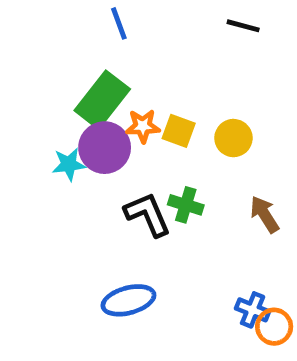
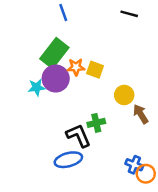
yellow circle: (233, 138) -> (124, 95), moved
green cross: (186, 205) -> (96, 123), moved, turned -30
black L-shape: (148, 214) -> (78, 136), moved

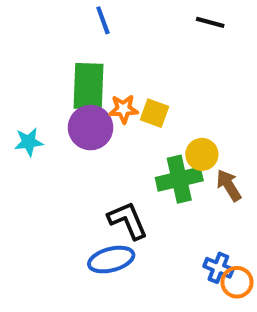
green rectangle: (54, 53) -> (88, 86), turned -36
cyan star: (37, 87) -> (29, 142), moved
green cross: (96, 123) -> (179, 179), moved, size x1.5

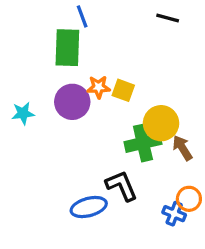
green rectangle: (88, 86) -> (67, 48), moved
yellow circle: (202, 154) -> (161, 123), size x1.4
black L-shape: (128, 220) -> (122, 186), moved
orange circle: (237, 282) -> (189, 199), moved

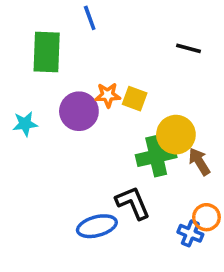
black line: (168, 18) -> (189, 48), moved
green rectangle: (67, 48) -> (47, 52), moved

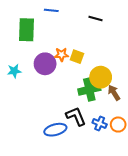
blue line: (90, 18) -> (51, 10), turned -64
black line: (189, 48) -> (95, 19), moved
blue cross: (190, 233) -> (100, 124), moved

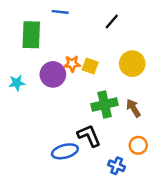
black line: (95, 19) -> (112, 22), turned -64
yellow circle: (101, 77) -> (132, 64), moved
blue cross: (100, 124) -> (117, 166), moved

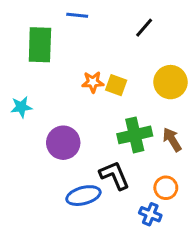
purple circle: (53, 74) -> (63, 143), moved
orange circle: (138, 145) -> (166, 188), moved

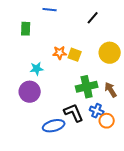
green rectangle: (40, 45) -> (26, 29), size x0.6
cyan star: (21, 107) -> (37, 69), moved
purple circle: (63, 143) -> (30, 92), moved
blue cross: (150, 214) -> (97, 111), moved

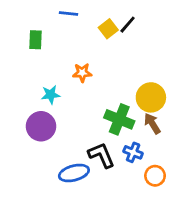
yellow circle: (110, 53) -> (151, 97), moved
yellow square: (75, 55) -> (108, 29), moved, turned 32
green cross: (87, 87) -> (119, 119), turned 35
orange circle: (107, 121) -> (155, 176), moved

